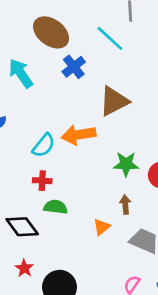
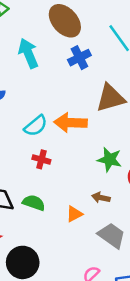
red cross: (42, 181) -> (41, 159), moved
brown arrow: (125, 205) -> (101, 198), turned -84
green semicircle: (56, 207) -> (34, 203), moved

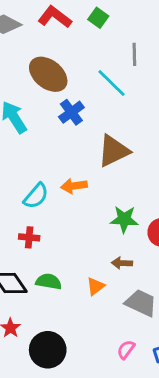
orange arrow: (71, 123) -> (74, 186), size x0.7
red cross: (41, 159) -> (29, 237), moved

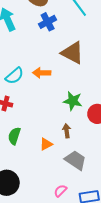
brown triangle: (113, 151) -> (72, 53), turned 45
brown arrow: (122, 263) -> (67, 131), turned 72
green semicircle: (49, 282) -> (14, 136), turned -90

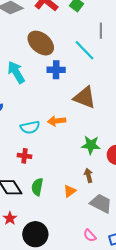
blue cross: (48, 22) -> (56, 70), turned 36
cyan semicircle: (14, 76) -> (30, 127), turned 36
pink semicircle: (60, 191) -> (90, 235), turned -80

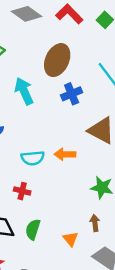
brown ellipse: (41, 43) -> (57, 60), turned 68
blue cross: (56, 70) -> (72, 94), turned -30
orange triangle: (70, 191) -> (71, 239), turned -40

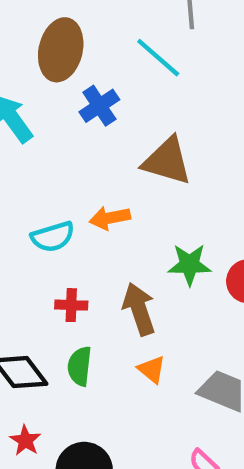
red cross: (22, 191) -> (71, 305), moved
brown arrow: (95, 223) -> (139, 309), moved, size x1.6

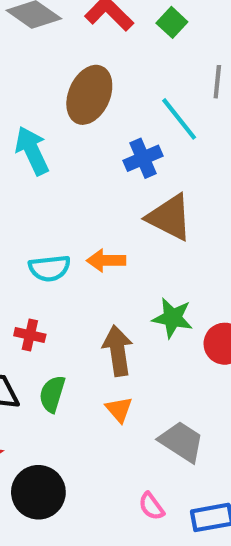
blue cross: (99, 106) -> (143, 158), moved
red cross: (71, 305) -> (30, 335), moved

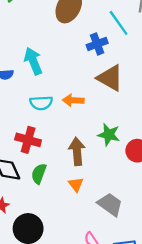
cyan arrow: (32, 151) -> (33, 61), moved
red cross: (30, 335) -> (28, 140), size x1.5

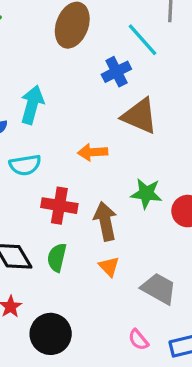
cyan arrow: (33, 61) -> (32, 105), turned 44
cyan semicircle: (41, 103) -> (25, 165), moved
red cross: (28, 140) -> (59, 206), moved

